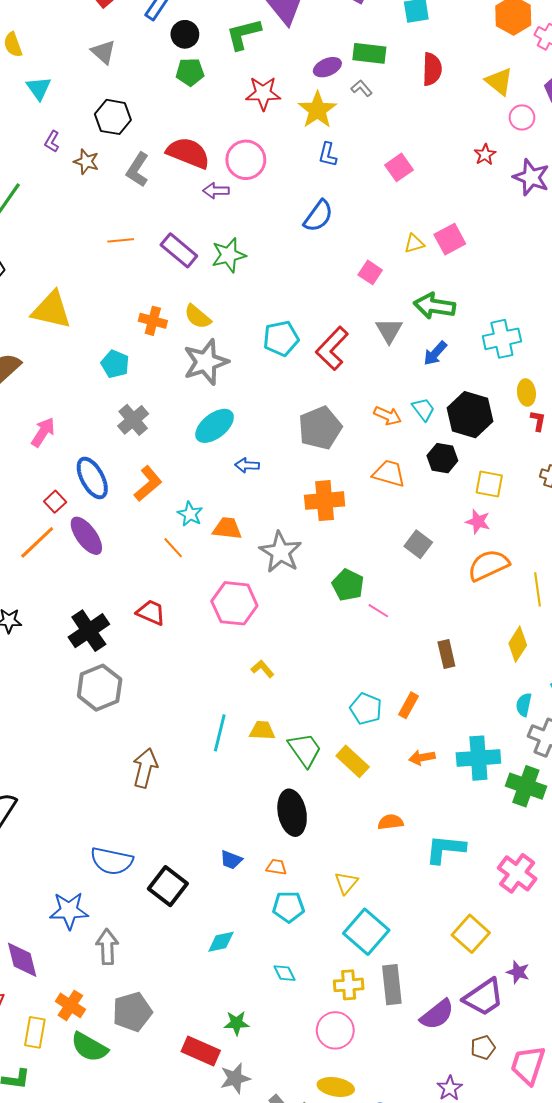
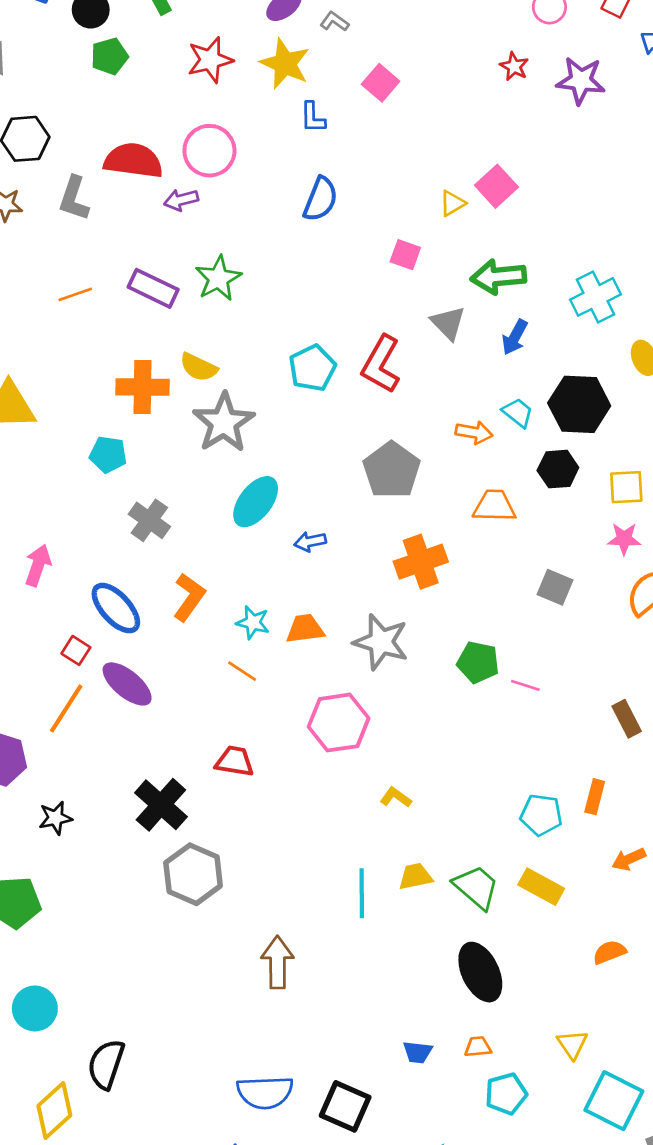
pink square: (399, 167) -> (381, 83), moved
orange cross: (153, 321) -> (143, 387), size x1.4

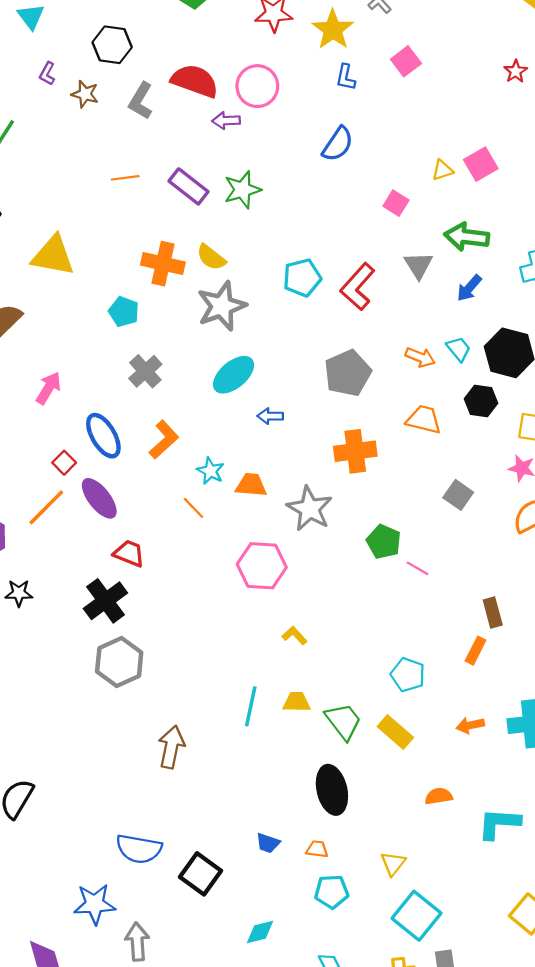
red trapezoid: (235, 761) -> (129, 553), moved
orange rectangle: (595, 797) -> (476, 651), moved

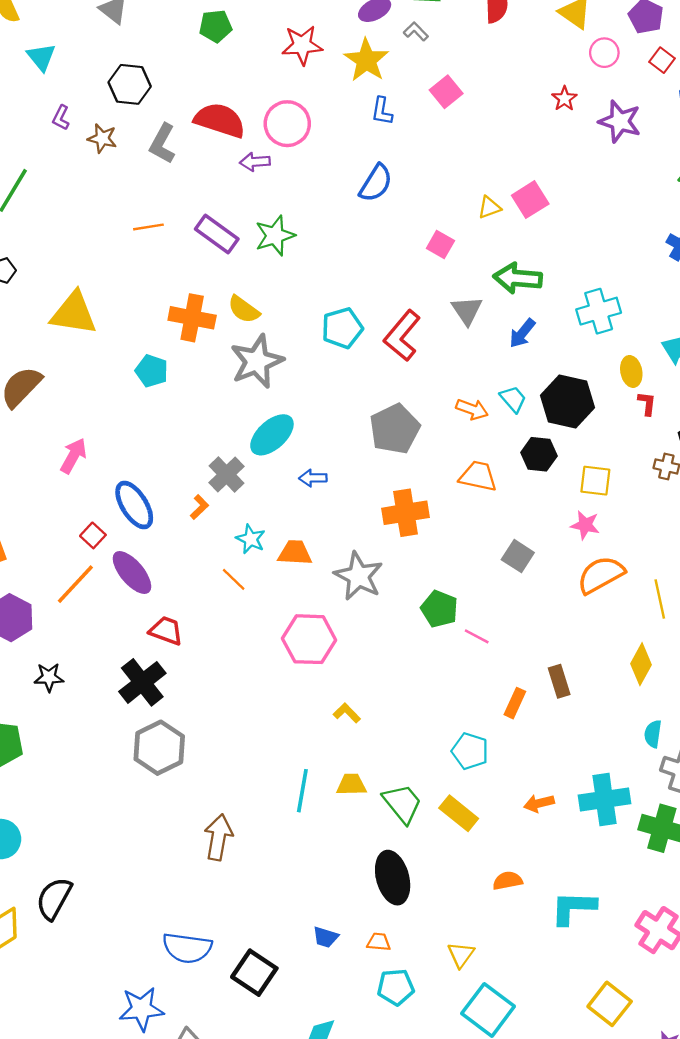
gray cross: (145, 371) -> (227, 474), moved
orange L-shape: (164, 440) -> (199, 507), size x0.6
orange rectangle: (476, 651) -> (515, 703), moved

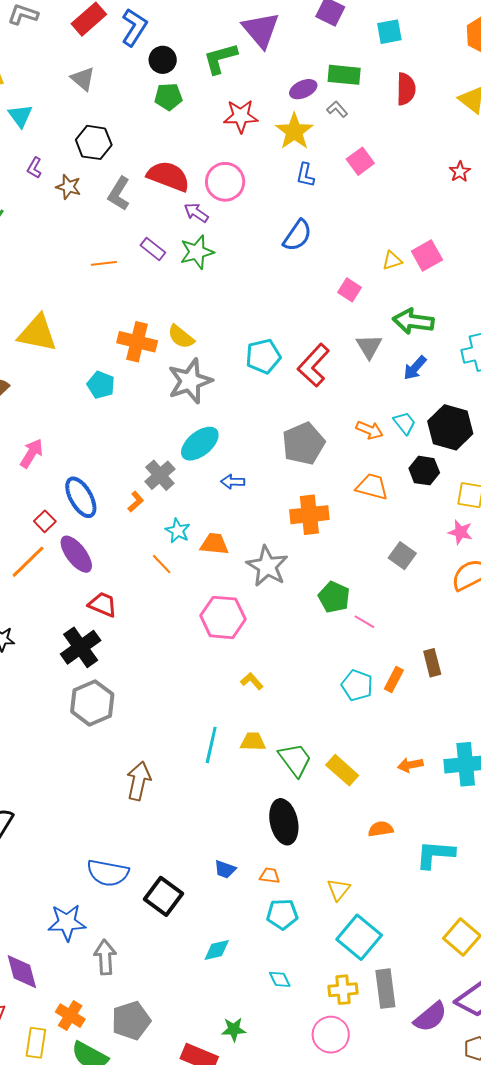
purple arrow: (255, 162) -> (196, 213), turned 35
purple rectangle: (217, 234) -> (153, 249), moved, size x0.7
green star: (275, 236) -> (197, 252), moved
cyan pentagon: (470, 751) -> (357, 685), moved

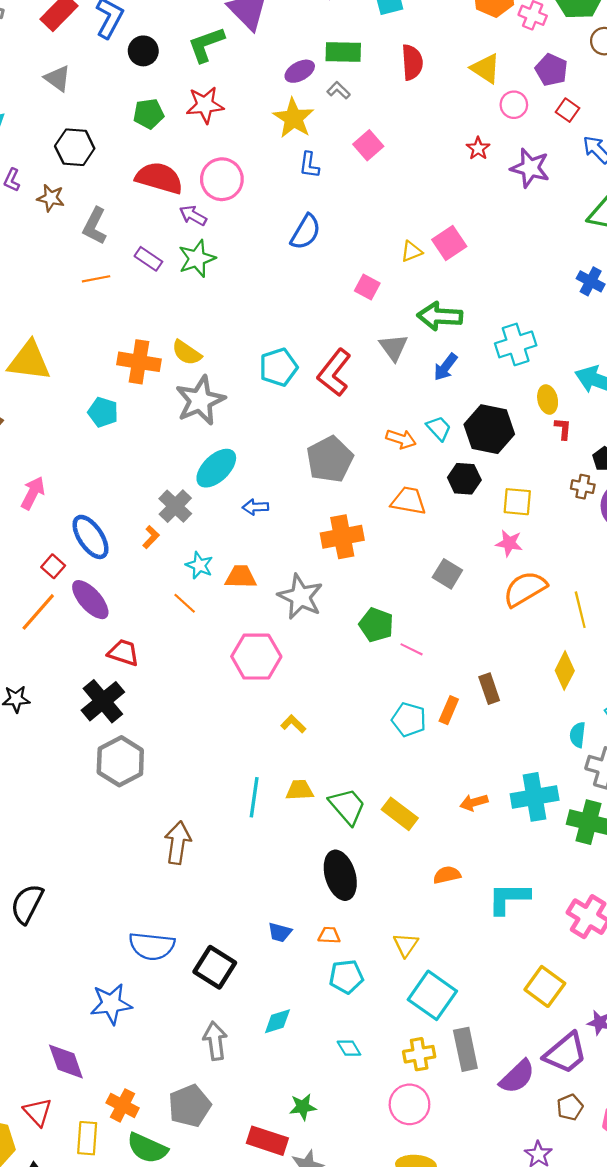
green pentagon: (168, 97) -> (149, 114), moved
red star: (241, 116) -> (205, 105), moved
gray L-shape: (119, 194) -> (95, 226), moved
gray arrow: (105, 957) -> (215, 1041), moved

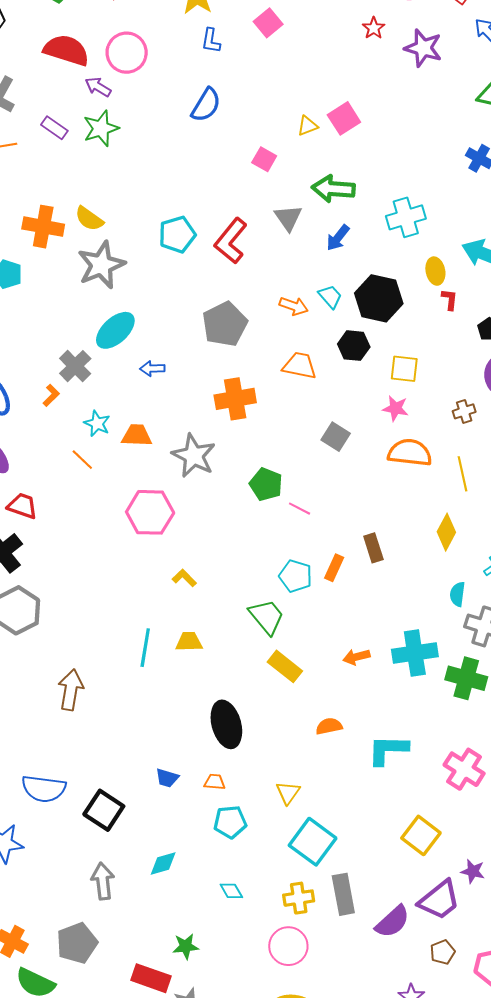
brown cross: (583, 487) -> (464, 411), moved, turned -30
orange semicircle: (525, 589) -> (410, 453), turned 36
green trapezoid: (347, 806) -> (267, 617), moved

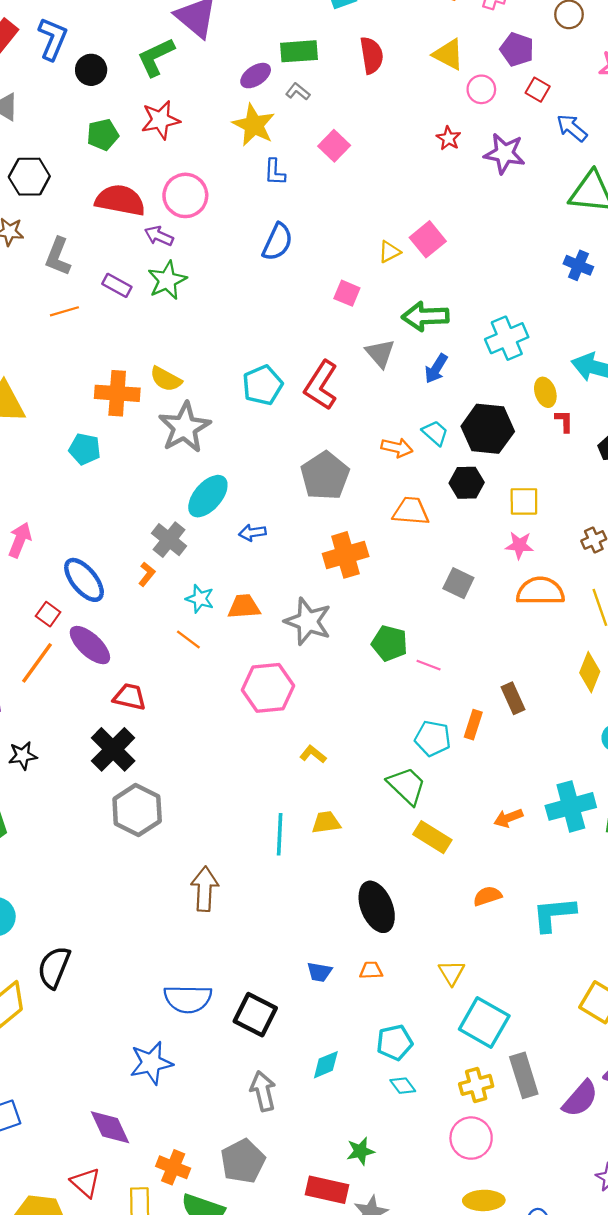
cyan pentagon: (230, 822) -> (395, 1042), moved

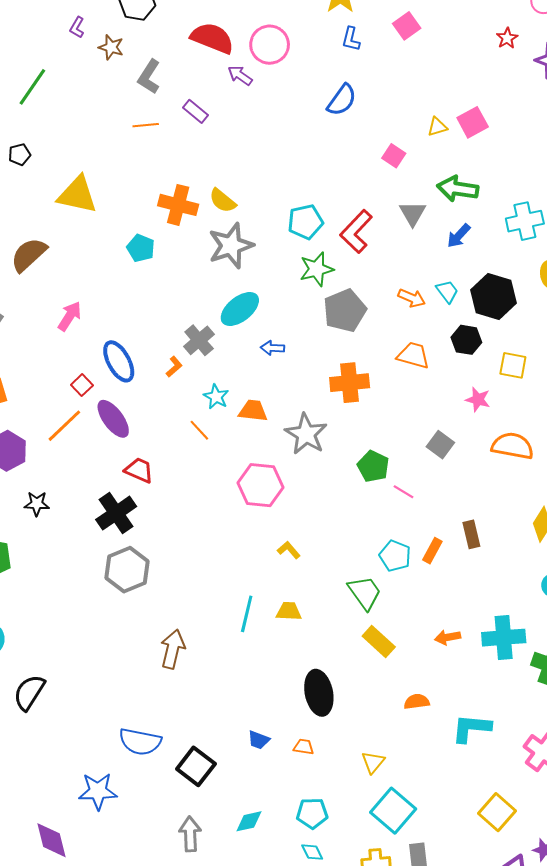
green star: (167, 280) -> (317, 269), moved
pink star: (519, 545) -> (478, 400), moved
gray square: (458, 583) -> (440, 445), moved

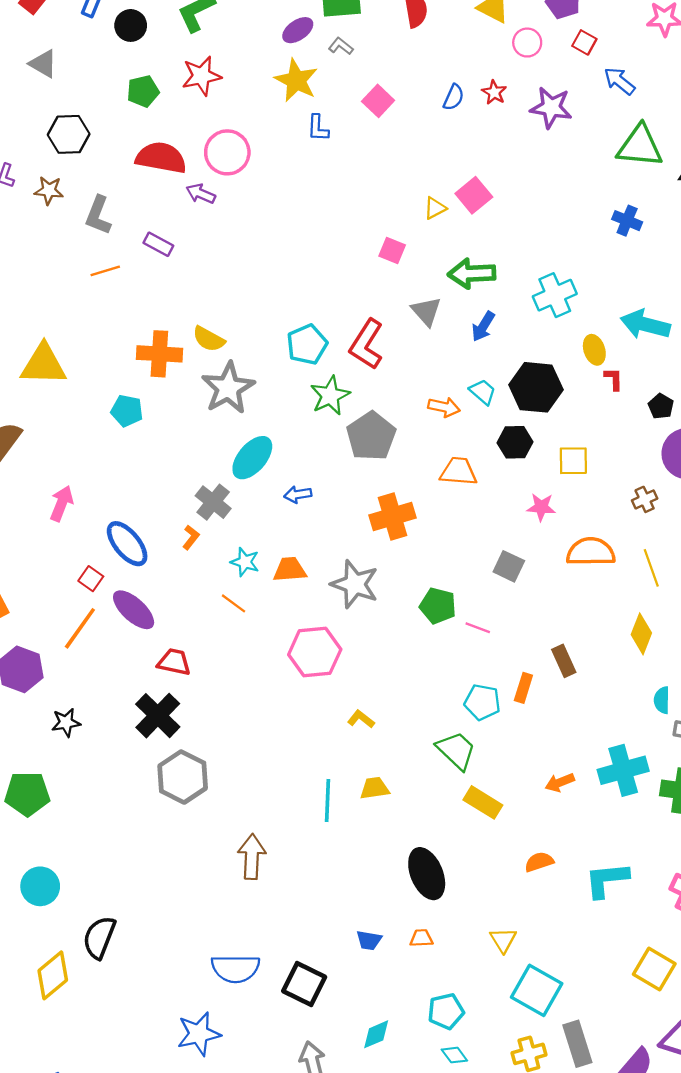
blue semicircle: (342, 100) -> (454, 97), moved, size x0.7

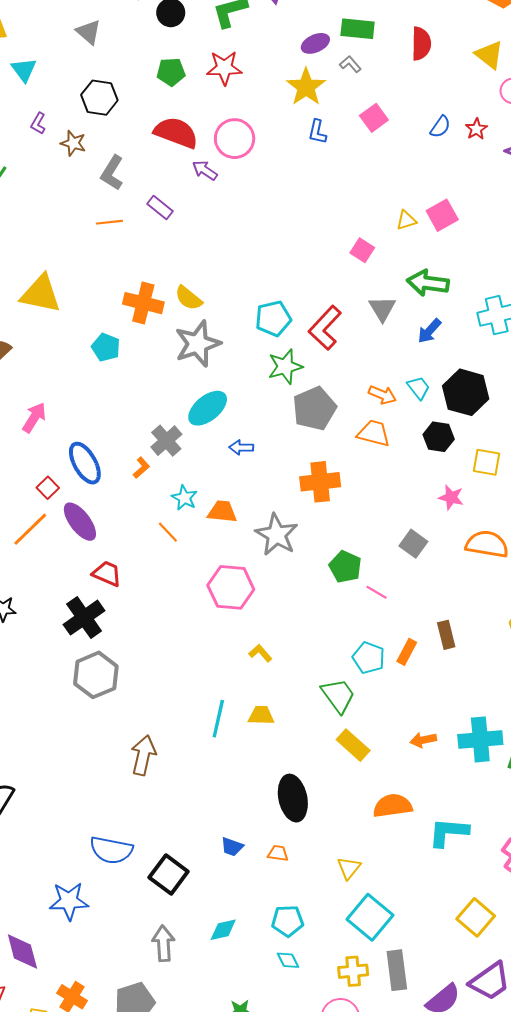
orange trapezoid: (459, 471) -> (374, 433), moved
orange semicircle: (539, 862) -> (393, 806), size x1.5

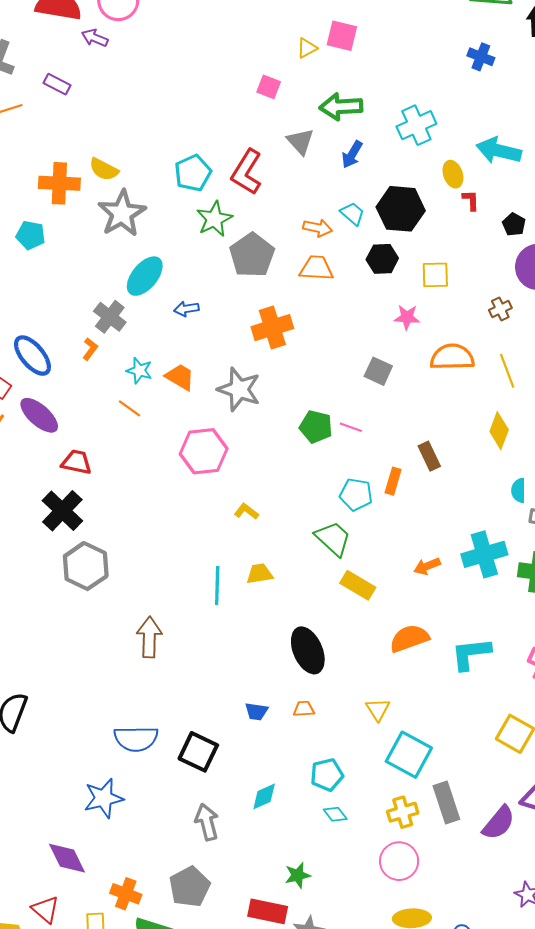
pink square: (442, 215) -> (342, 36), turned -36
orange trapezoid: (222, 512) -> (180, 377), turned 36
green pentagon: (345, 567) -> (316, 427), moved

